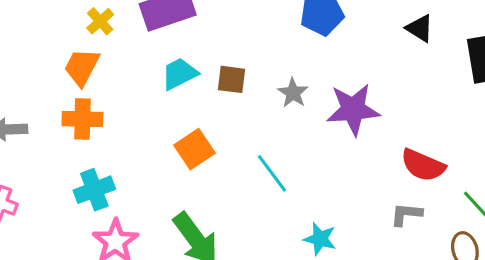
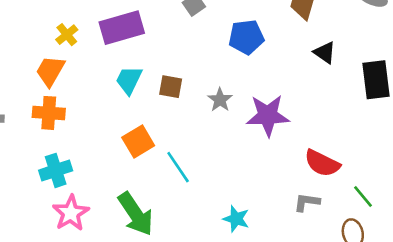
cyan trapezoid: (179, 74) -> (129, 80), turned -40
cyan line: (272, 173) -> (178, 167), moved

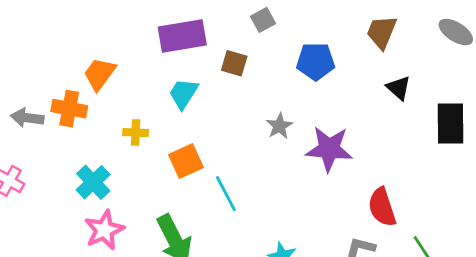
yellow cross: (67, 35) -> (136, 133), moved, turned 35
brown square: (171, 87) -> (234, 63), moved
orange cross: (49, 113) -> (69, 109), moved
red semicircle: (322, 163) -> (382, 207), turned 39
cyan cross: (56, 170) -> (93, 182), turned -32

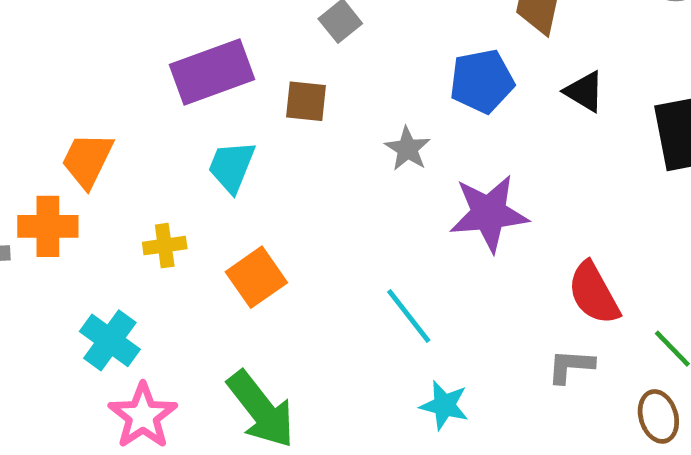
blue pentagon: (316, 61) -> (482, 81), moved
gray star: (279, 126) -> (408, 149), moved
cyan line: (226, 194) -> (409, 316), moved

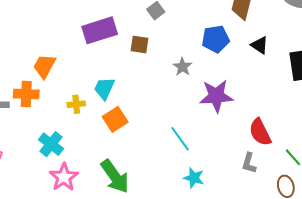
cyan trapezoid: (232, 167) -> (104, 88), moved
gray L-shape: (571, 366) -> (249, 163), turned -80

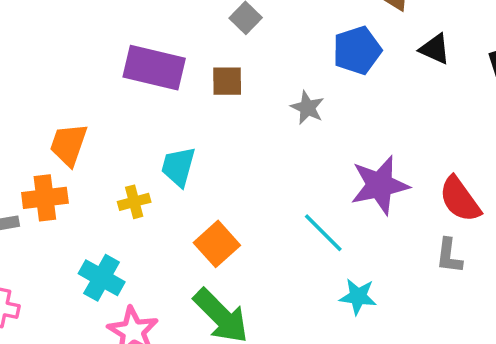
purple rectangle: (100, 30) -> (154, 68), turned 40
purple star: (216, 96) -> (380, 185), moved
orange square: (115, 119) -> (217, 244), moved

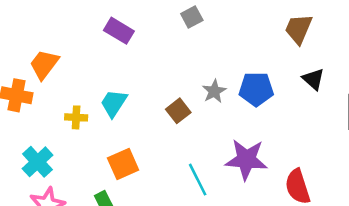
blue pentagon: (357, 50) -> (256, 89), moved
purple rectangle: (154, 68) -> (119, 31), size x0.7
brown square: (227, 81) -> (178, 111), moved, turned 35

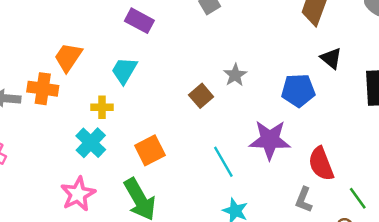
blue pentagon: (256, 89) -> (298, 90), moved
cyan trapezoid: (114, 103) -> (124, 70), moved
cyan cross: (37, 162) -> (91, 143), moved

